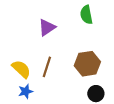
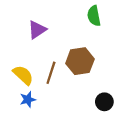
purple triangle: (47, 27) -> (37, 30), moved
brown hexagon: (87, 64) -> (80, 61), moved

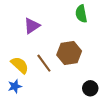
brown line: (51, 73) -> (44, 63), turned -54
blue star: (28, 99) -> (15, 86), moved

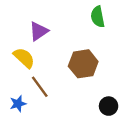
brown line: (44, 63) -> (40, 87), moved
yellow semicircle: (20, 65) -> (24, 58), moved

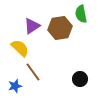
brown hexagon: (83, 64) -> (60, 28), moved
black circle: (109, 106) -> (80, 79), moved

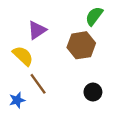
green semicircle: (81, 14) -> (94, 16), turned 48
brown hexagon: (60, 28) -> (81, 45), moved

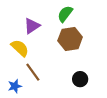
green semicircle: (94, 16) -> (65, 14), moved

